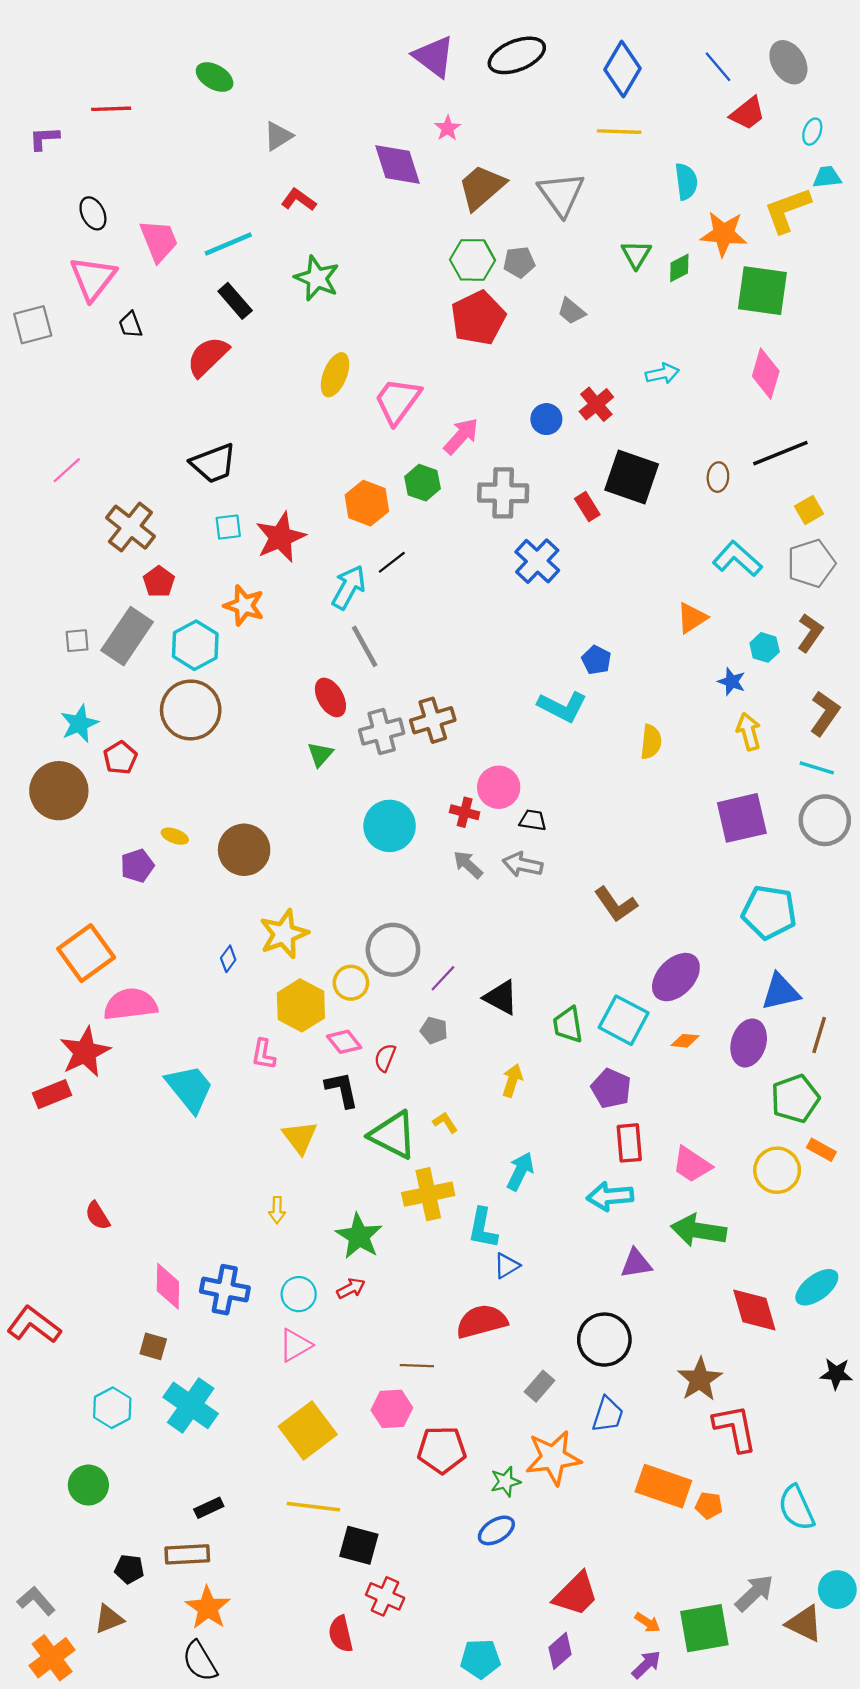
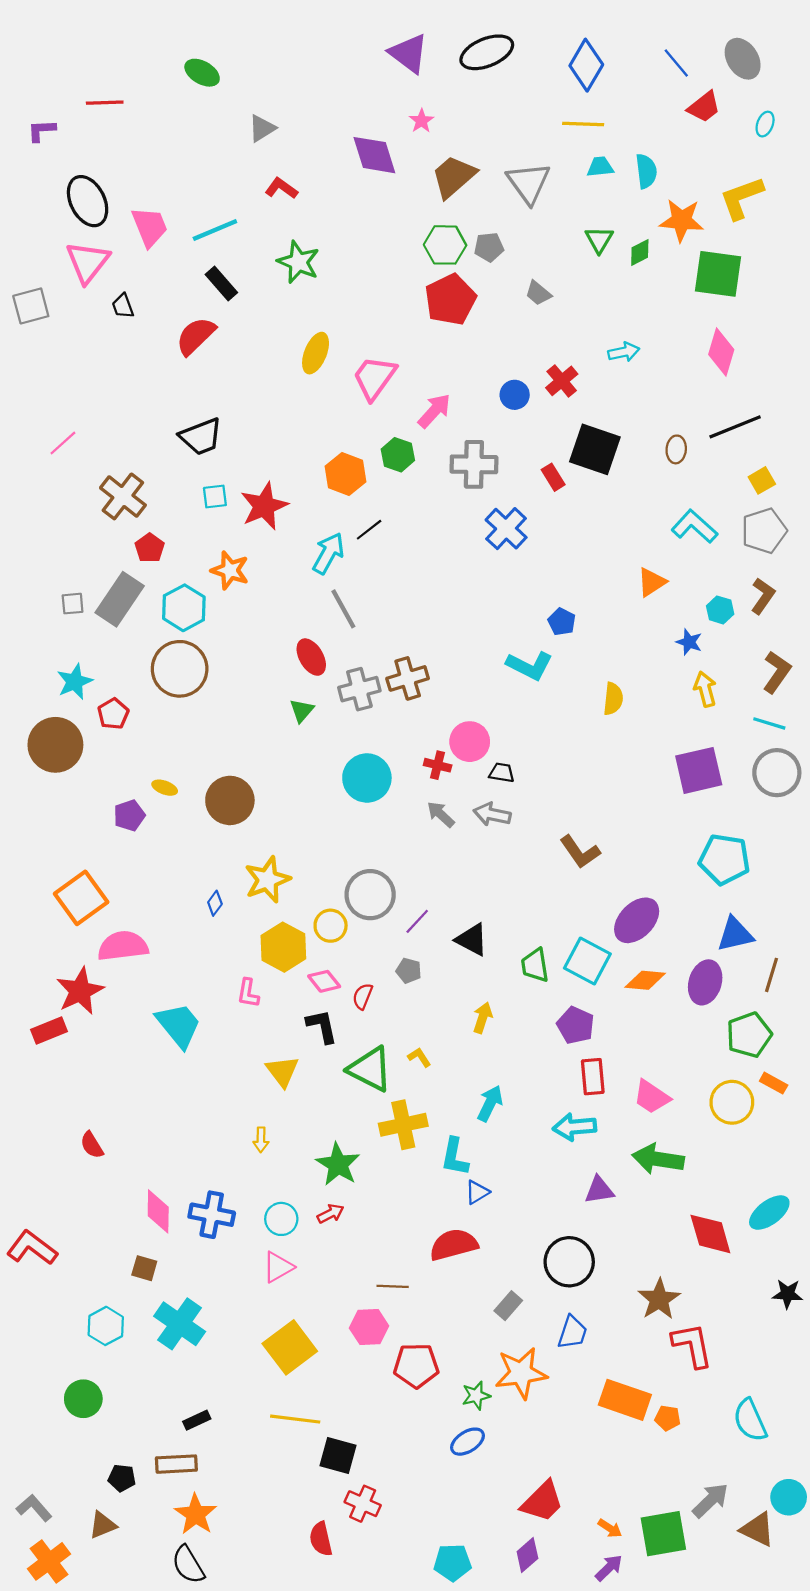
cyan trapezoid: (827, 177) -> (600, 167), moved
black ellipse: (93, 213) -> (88, 201), size x1.6
orange diamond: (685, 1041) -> (645, 980), size x1.5

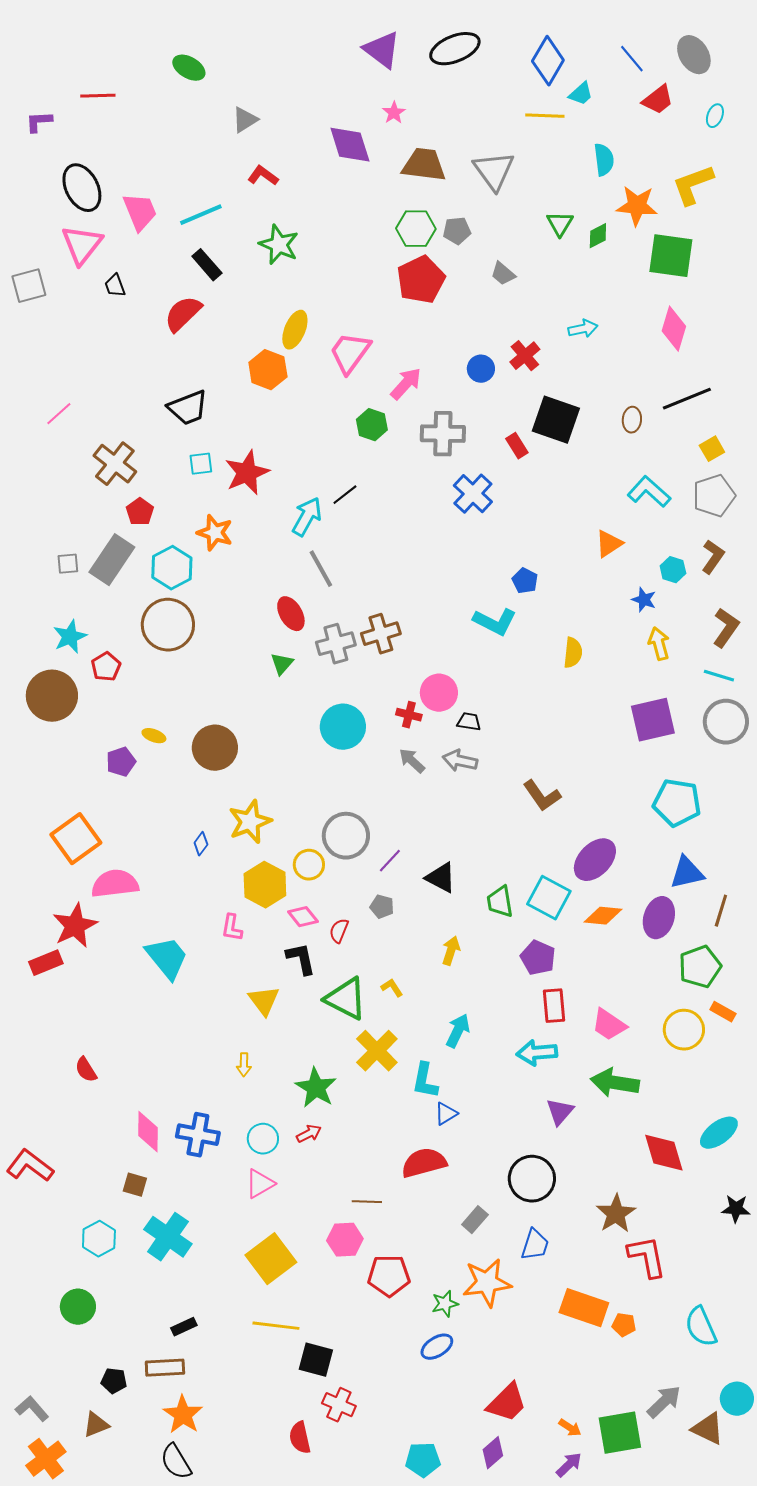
cyan trapezoid: (600, 167) -> (581, 94), moved, turned 144
brown trapezoid: (454, 176) -> (424, 165), turned 48
orange hexagon: (346, 474) -> (268, 370), moved
yellow cross: (403, 1125) -> (377, 1051), turned -33
purple triangle: (599, 1190) -> (560, 1112), turned -40

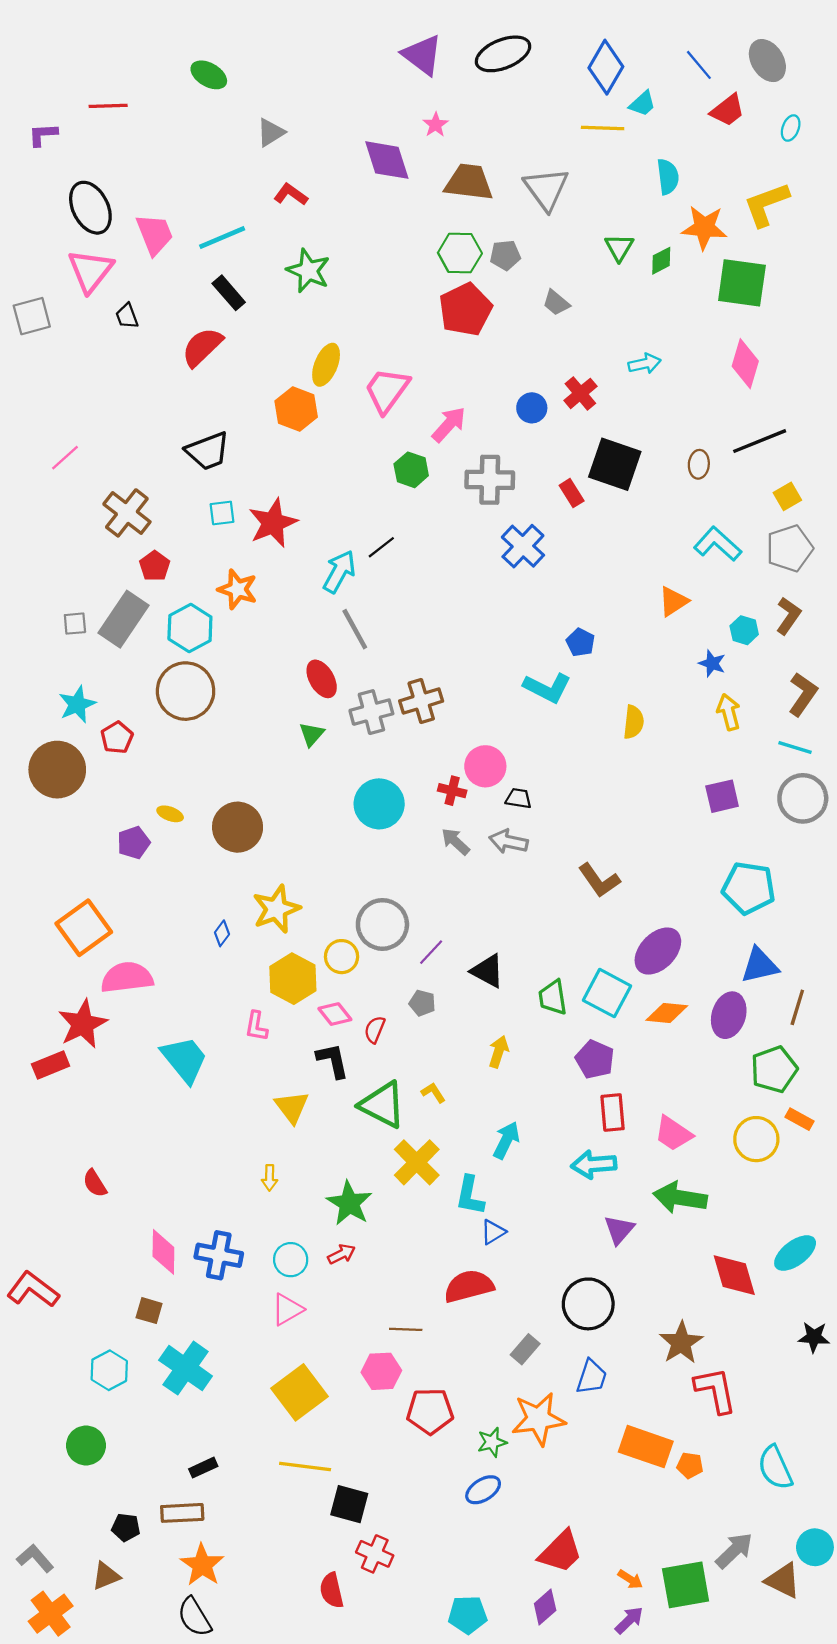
purple square: (653, 720) -> (722, 796), size x0.7

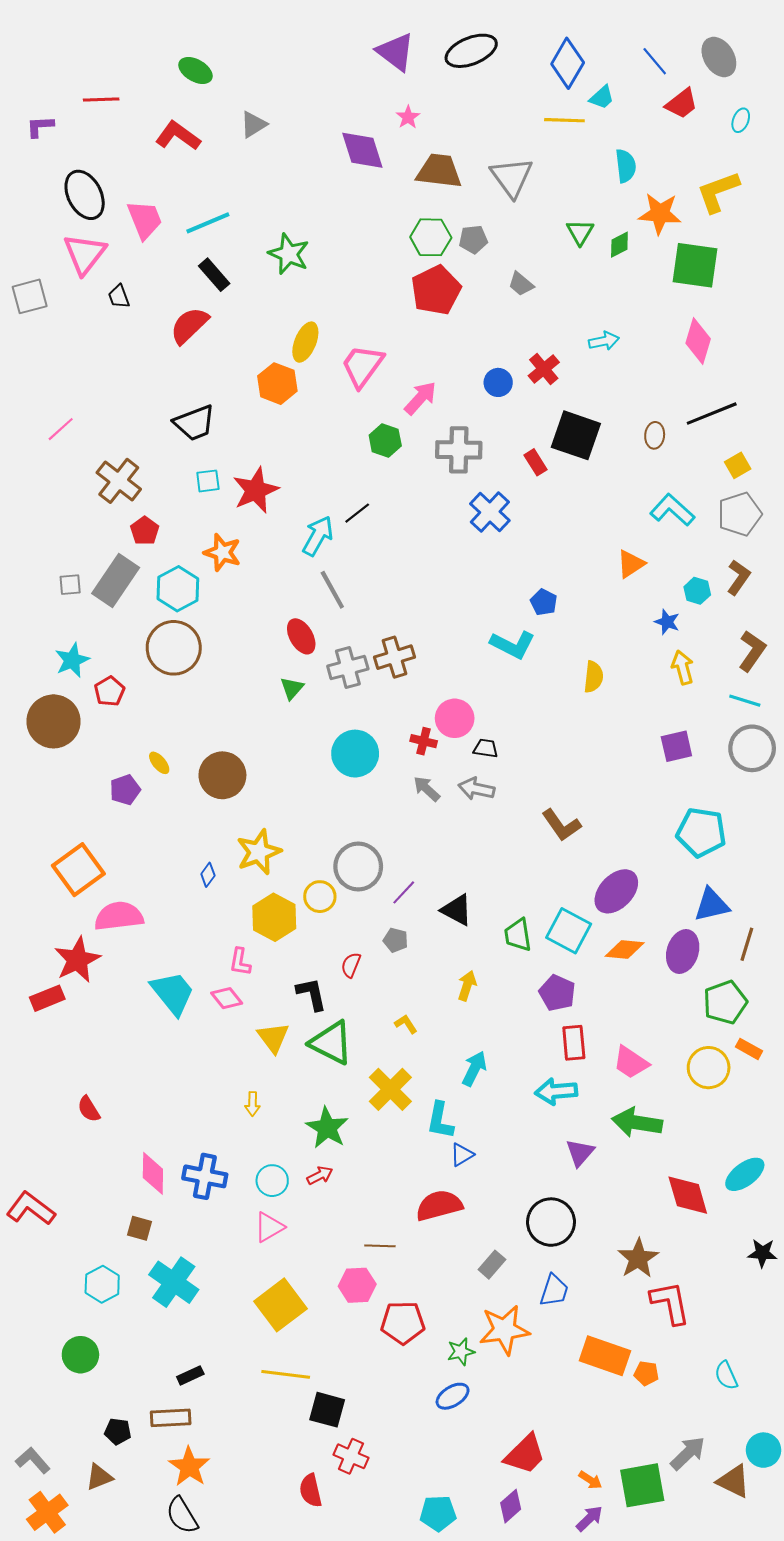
red L-shape: (291, 194) -> (178, 136), moved, size x1.4
yellow ellipse: (170, 814) -> (159, 763), turned 30
pink diamond: (335, 1014) -> (227, 998), moved
green triangle: (382, 1105) -> (331, 1043), moved
cyan semicircle: (775, 1468) -> (726, 1375), size x0.7

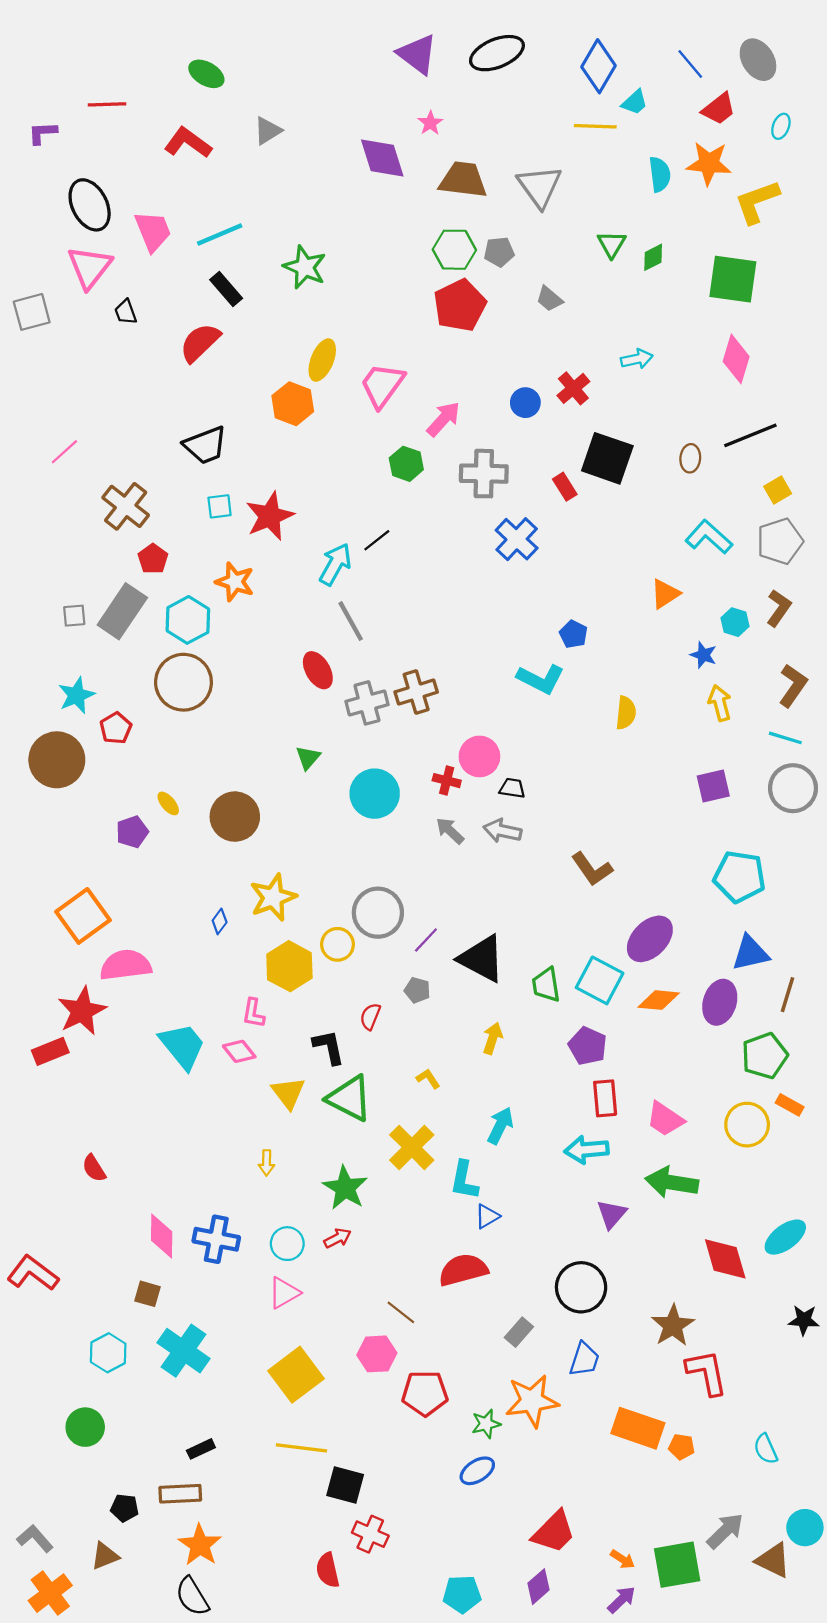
orange star: (660, 214) -> (709, 163), moved
green triangle: (292, 688) -> (308, 758), moved
black triangle: (457, 910) -> (482, 959), size x1.4
brown line: (380, 1246) -> (401, 1312), turned 36

